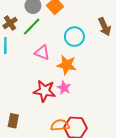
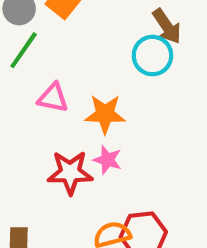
cyan circle: (74, 37) -> (152, 56), moved

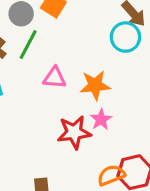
pink star: (107, 160) -> (101, 119), turned 30

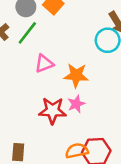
pink triangle: (55, 78) -> (44, 64), turned -36

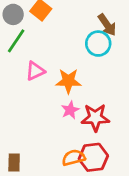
red star: (53, 111) -> (95, 118), moved

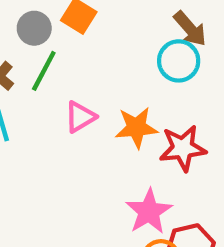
pink star: (70, 110) -> (149, 212), moved, size x1.5
red star: (95, 118) -> (183, 148), moved

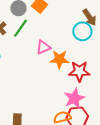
pink triangle: (80, 117) -> (43, 47), moved
pink star: (149, 212) -> (74, 98), moved

